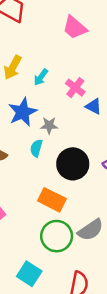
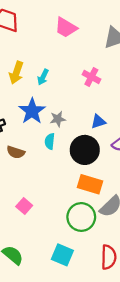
pink cross: (75, 88) -> (91, 77), moved
blue triangle: (94, 106) -> (98, 122), moved, turned -35
orange rectangle: (52, 200) -> (90, 184), moved

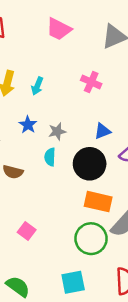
blue star: (32, 111) -> (28, 125), size x0.6
cyan square: (62, 255) -> (73, 282), turned -30

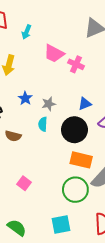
pink trapezoid: (59, 29) -> (54, 53), moved
cyan arrow: (37, 86) -> (27, 32), moved

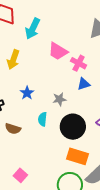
cyan arrow: (27, 32) -> (33, 29), size x1.5
gray star: (49, 104) -> (59, 99), moved
blue triangle: (85, 104) -> (84, 84), moved

